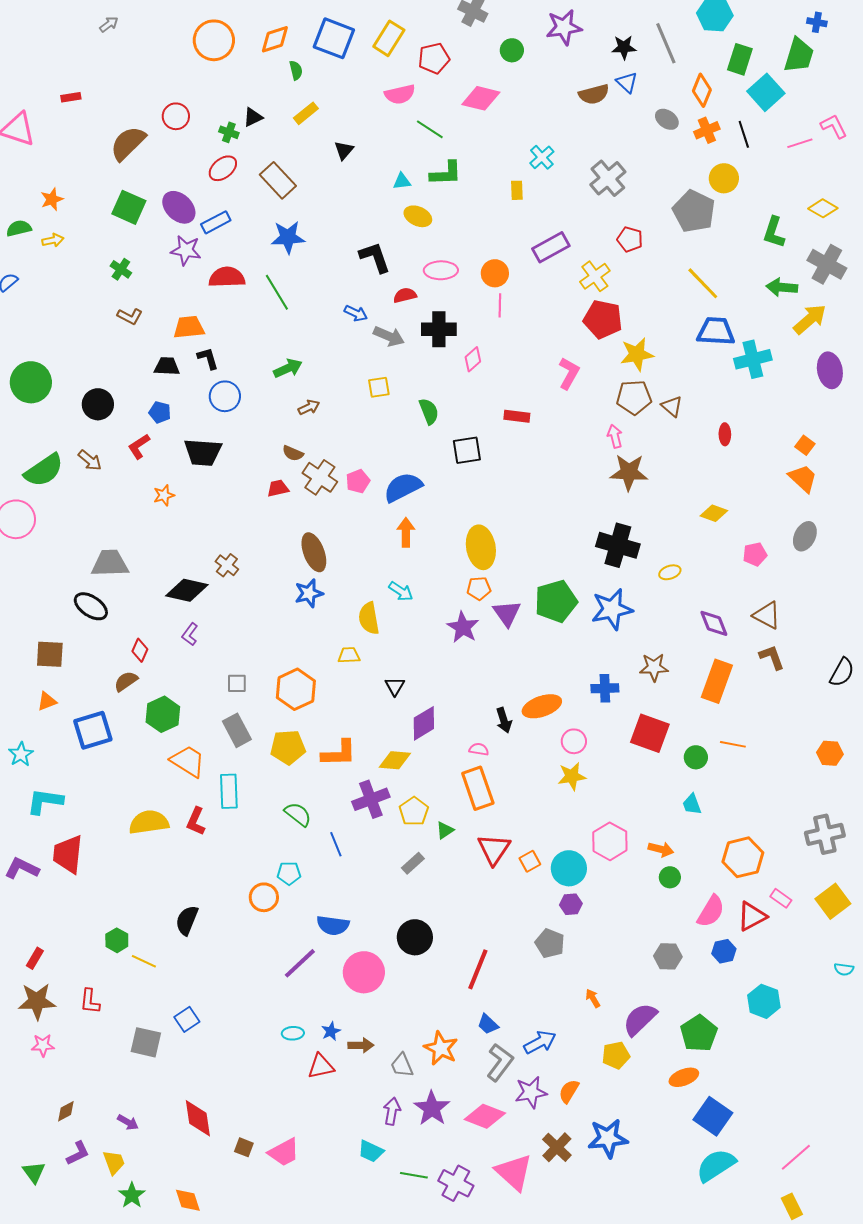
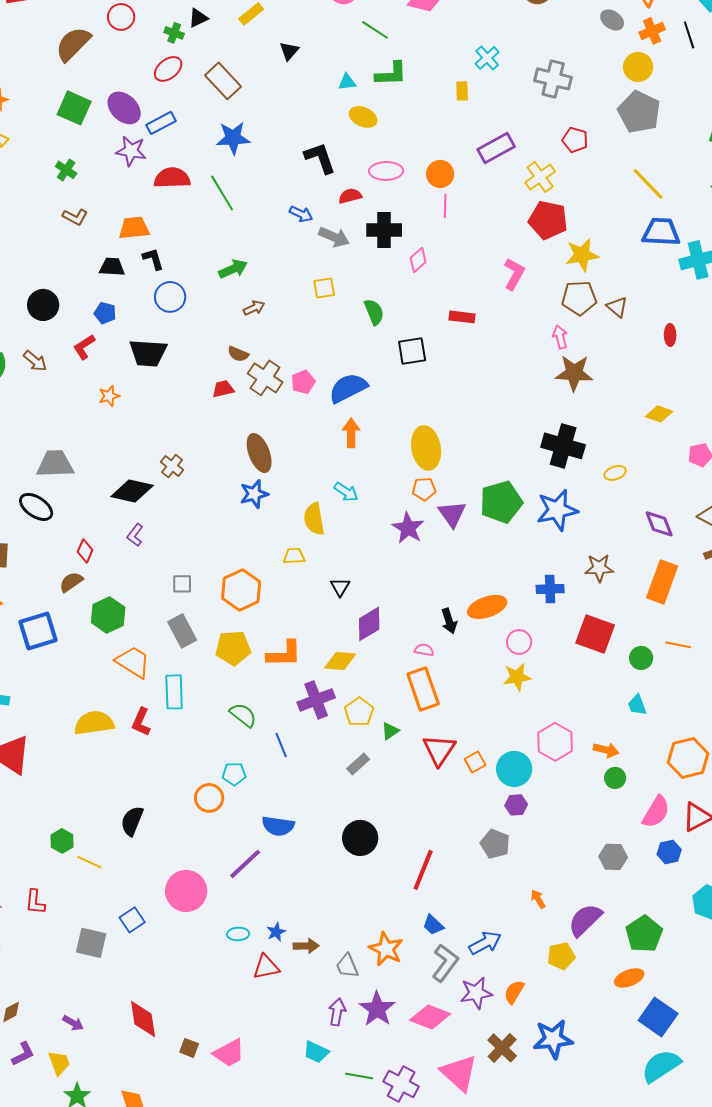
gray cross: (608, 178) -> (553, 79), turned -36
yellow circle: (724, 178) -> (638, 67), moved
pink circle: (364, 972) -> (186, 891), moved

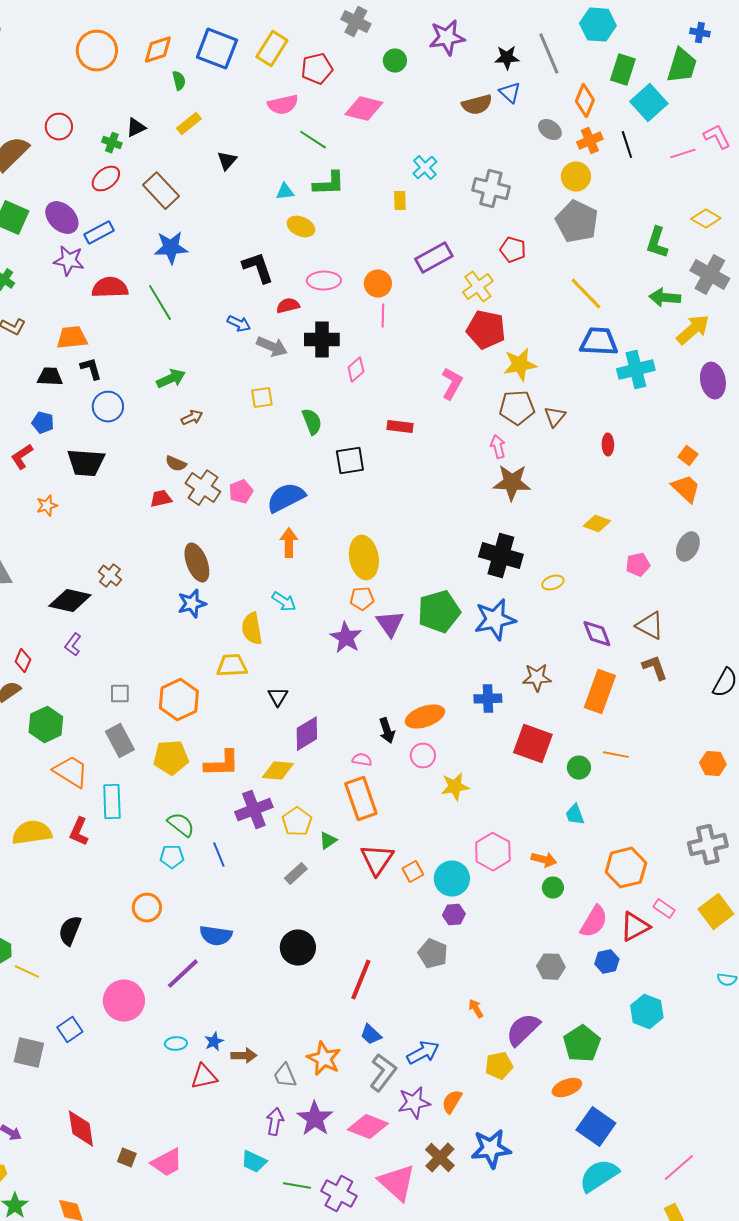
brown triangle: (617, 307) -> (555, 417), turned 30
yellow trapezoid: (294, 556) -> (232, 666), size x1.4
pink circle: (519, 642) -> (423, 756), moved
cyan pentagon: (234, 774) -> (172, 857), moved

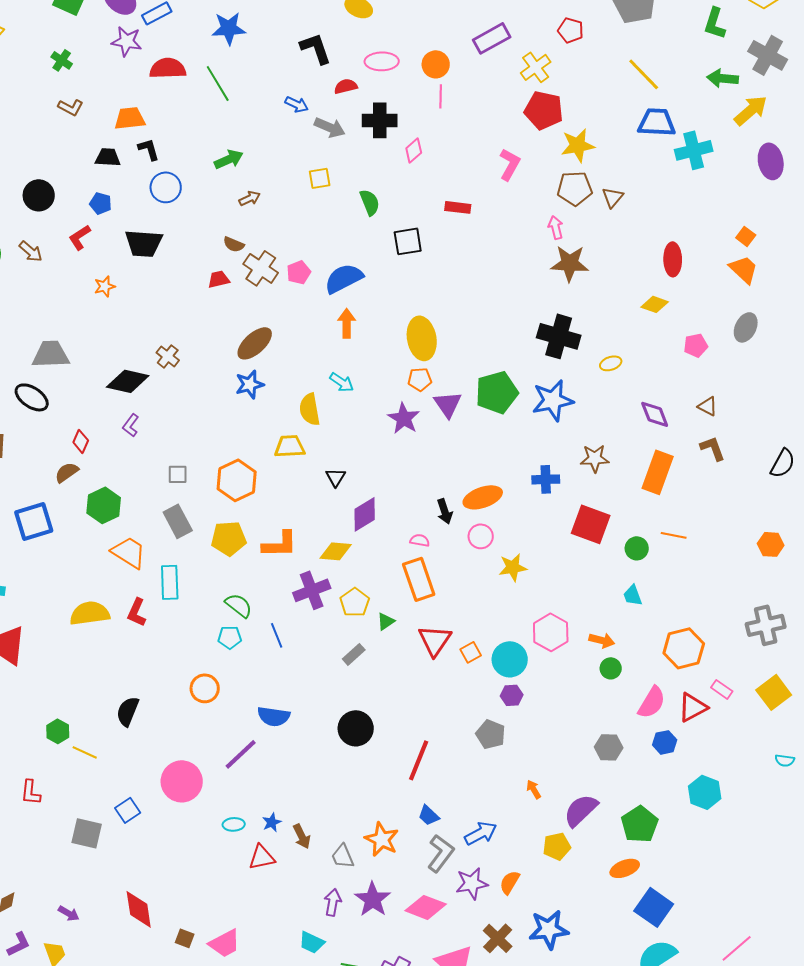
red ellipse: (608, 445) -> (673, 259), moved, size x1.5
brown ellipse: (197, 563) -> (255, 343), turned 69
brown triangle: (650, 626) -> (708, 406), size x0.7
brown arrow: (244, 1056) -> (302, 836), turned 65

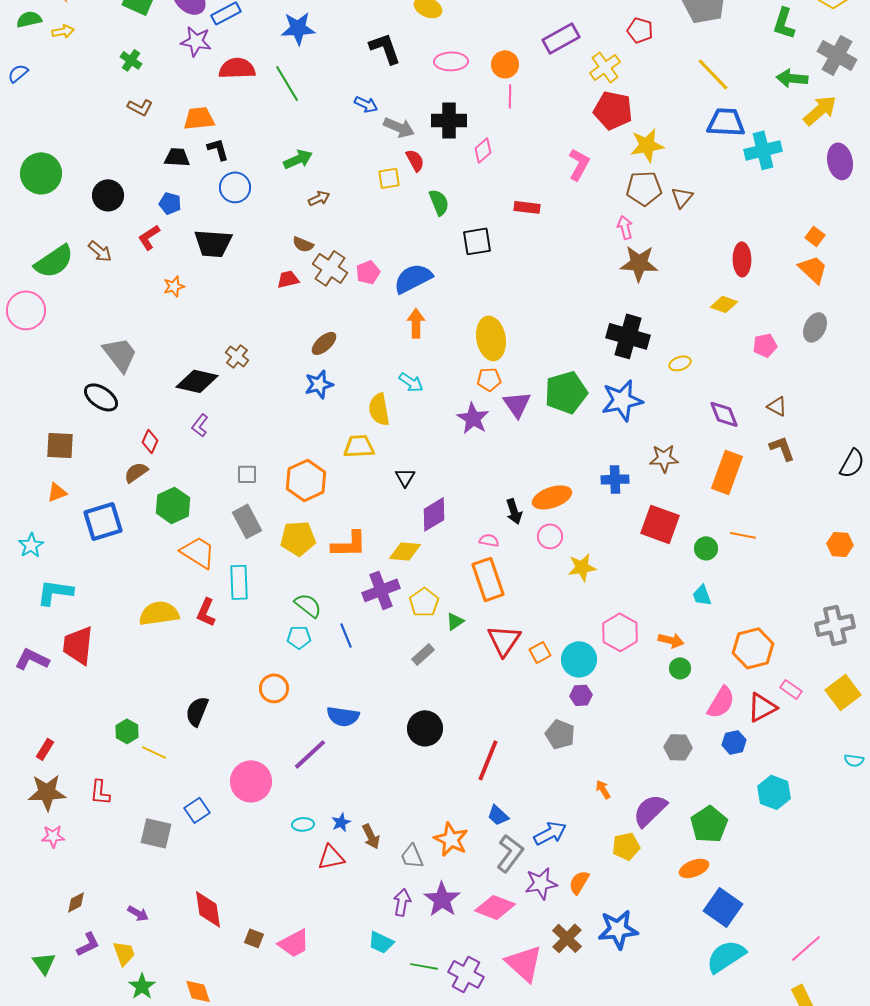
red semicircle: (346, 86) -> (415, 160), moved, turned 75
brown ellipse: (255, 343) -> (324, 343), size x0.7
gray trapezoid: (51, 354) -> (120, 354), turned 54

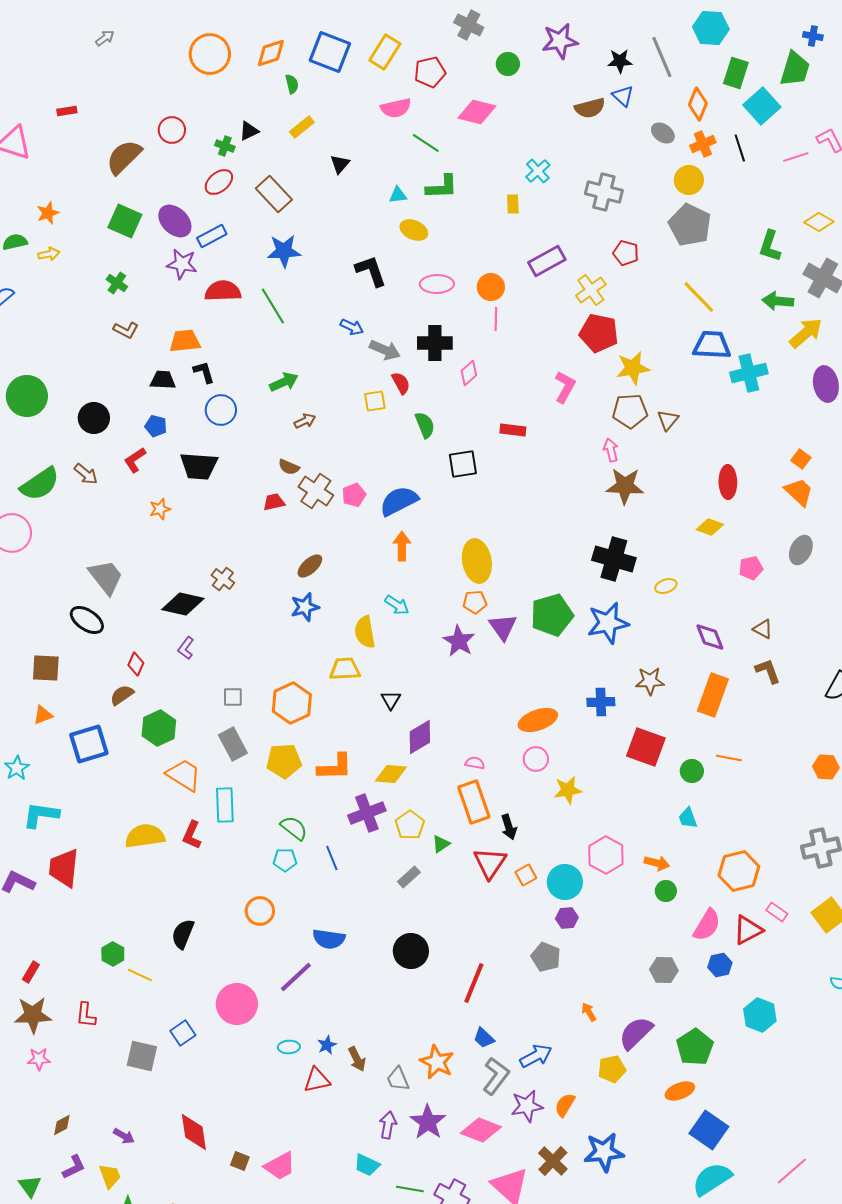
black arrow: (514, 511) -> (509, 827), moved

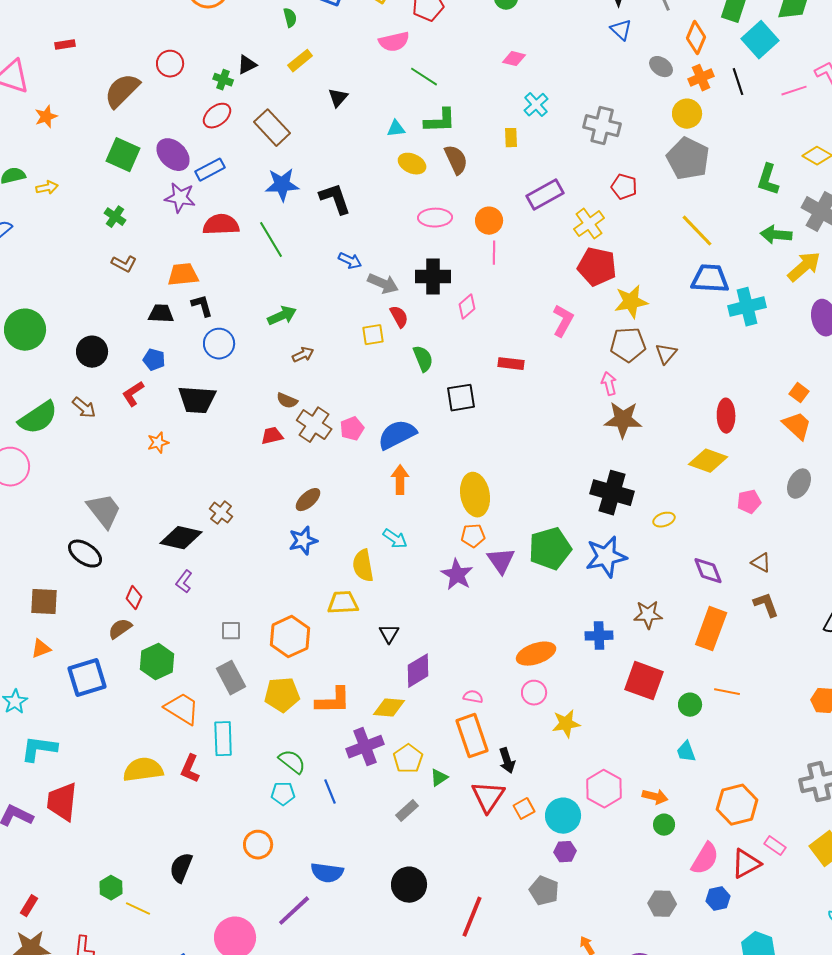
brown semicircle: (590, 108) -> (456, 160), moved, turned -100
pink diamond: (477, 112) -> (514, 59), moved, size x0.6
orange star: (48, 213) -> (46, 117), moved
black L-shape: (371, 271) -> (335, 199), moved
yellow diamond: (710, 527) -> (708, 461), size x1.4

